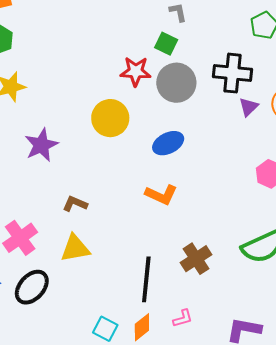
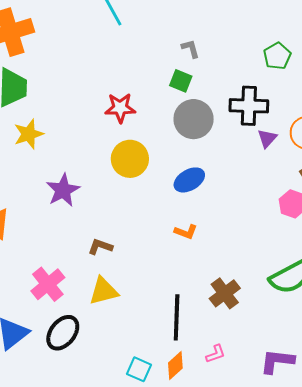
red star: (136, 71) -> (120, 108), moved
orange L-shape: (161, 195) -> (186, 232), size x0.7

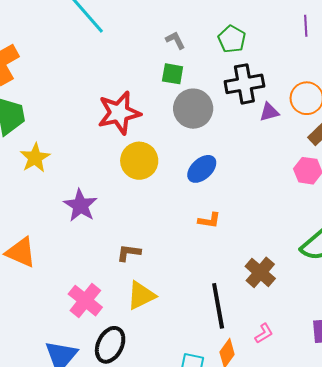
green pentagon: (277, 56) -> (232, 39), moved
red star: (120, 108) -> (119, 113), size x1.4
purple triangle: (267, 138) -> (269, 112), turned 45

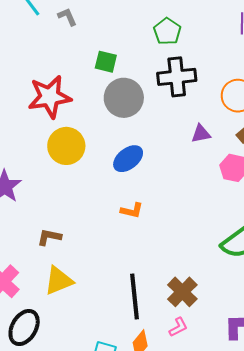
gray L-shape: (175, 40) -> (67, 17), moved
purple triangle: (269, 112) -> (201, 134), moved
brown cross: (260, 272) -> (182, 292), moved

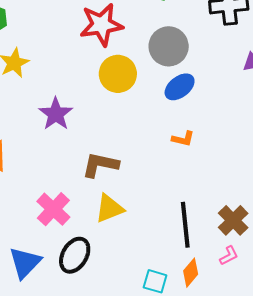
gray circle: (124, 98) -> (169, 46), moved
brown L-shape: (49, 237) -> (100, 165), size x1.5

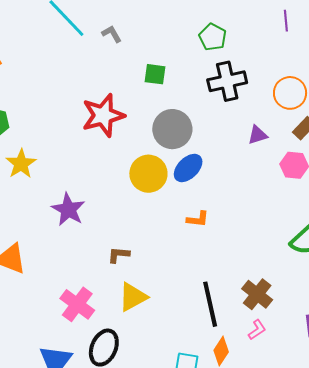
yellow circle: (118, 74) -> (148, 174), moved
brown L-shape: (100, 165) -> (119, 255), size x0.6

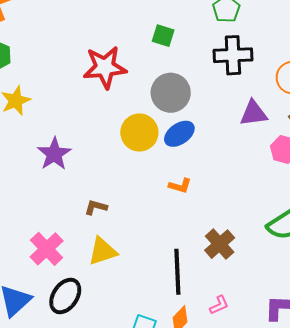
purple triangle: (258, 135) -> (254, 113), size x1.4
brown cross: (257, 294) -> (220, 244), moved

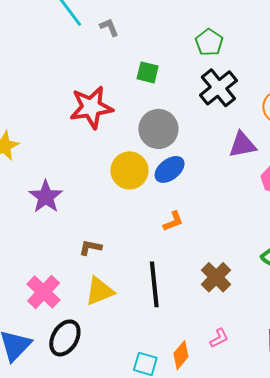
black cross: (233, 55) -> (218, 88), turned -33
orange L-shape: (180, 186) -> (173, 221), turned -35
black line: (177, 272) -> (154, 284), moved

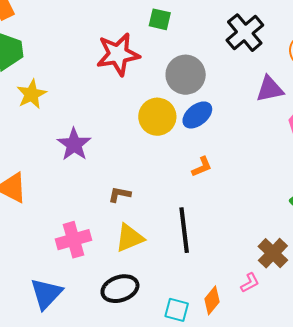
green square: (148, 72) -> (160, 19), moved
brown cross: (216, 277) -> (273, 253), moved
pink cross: (44, 292) -> (74, 240), turned 32
black ellipse: (65, 338) -> (120, 289), moved, turned 42

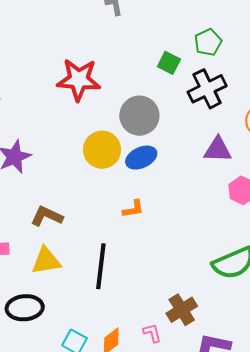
green square: (160, 19) -> (169, 63), moved
brown L-shape: (120, 194) -> (47, 216), size x1.4
pink L-shape: (250, 283) -> (152, 333), turned -90

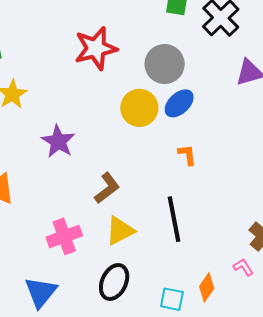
orange L-shape: (133, 209) -> (187, 155), turned -70
brown L-shape: (47, 216) -> (107, 188), turned 136
black ellipse: (25, 308) -> (114, 282), turned -42

